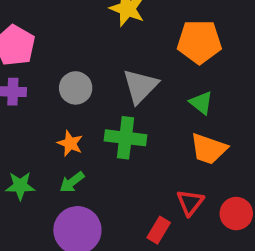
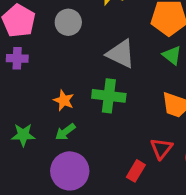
gray triangle: (140, 86) -> (121, 54), turned -48
gray circle: (76, 88) -> (68, 22), moved
green triangle: (201, 103) -> (172, 55), moved

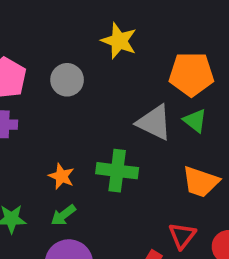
gray triangle: (121, 54) -> (154, 122), moved

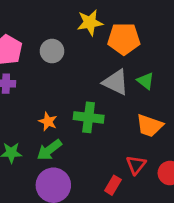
yellow star: (119, 41) -> (90, 23), turned -30
orange pentagon: (191, 74) -> (124, 39), moved
green arrow: (63, 215) -> (49, 150), size x1.4

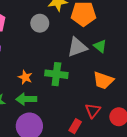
gray circle: (52, 51) -> (40, 23), moved
gray triangle: (116, 82) -> (77, 47), turned -45
green arrow: (49, 150) -> (26, 99), turned 36

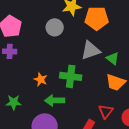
green triangle: (100, 46) -> (113, 58), moved
green arrow: (26, 99) -> (55, 100), moved

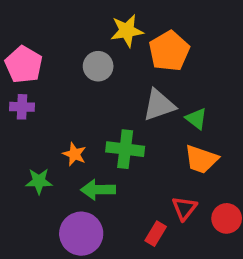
orange pentagon: (97, 18) -> (169, 51), turned -30
green star: (14, 102) -> (39, 181), moved

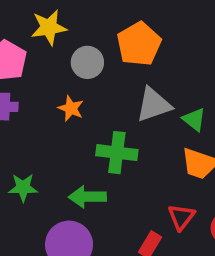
yellow star: (127, 31) -> (49, 27), moved
orange pentagon: (169, 51) -> (139, 44), moved
orange star: (74, 154) -> (71, 108), moved

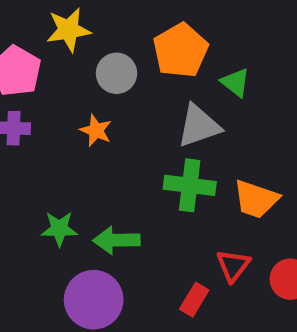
green triangle: (194, 119) -> (235, 82), moved
green cross: (117, 153) -> (190, 185), moved
green star: (23, 188) -> (59, 229), moved

